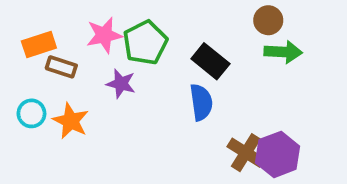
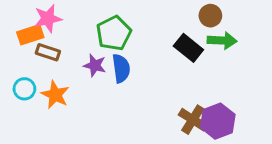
pink star: (104, 35) -> (48, 19), moved
black rectangle: (210, 61) -> (188, 48), moved
blue semicircle: (201, 102) -> (121, 68), moved

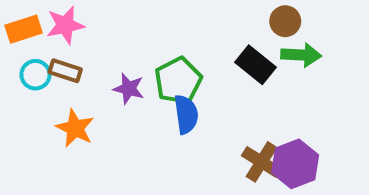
green pentagon: (114, 33) -> (178, 81), moved
orange rectangle: (30, 35) -> (24, 29), moved
blue semicircle: (121, 68) -> (186, 114), moved
cyan circle: (24, 89) -> (35, 75), moved

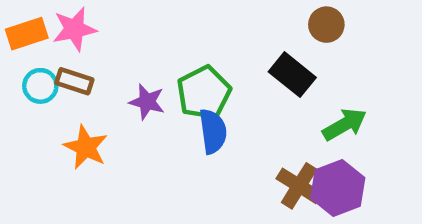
green arrow: (301, 55) -> (345, 124), moved, turned -33

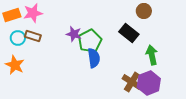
purple star: (147, 102) -> (74, 34), moved
green arrow: (345, 124) -> (152, 55), turned -72
orange star: (86, 147) -> (15, 65), moved

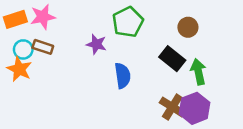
brown circle: (144, 11) -> (188, 27), moved
black rectangle: (129, 33) -> (172, 59), moved
green pentagon: (90, 41) -> (128, 22), moved
orange star: (15, 65) -> (19, 69), moved

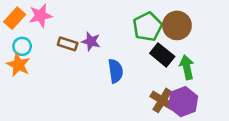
orange rectangle: (15, 19) -> (15, 18), turned -30
green pentagon: (128, 22) -> (147, 27), moved
brown circle: (188, 27) -> (177, 25), size x1.5
brown rectangle: (43, 47) -> (68, 44), moved

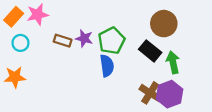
green pentagon: (147, 27) -> (111, 41), moved
orange star: (18, 65) -> (15, 77), moved, turned -30

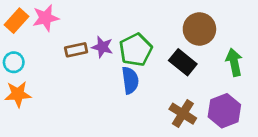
brown rectangle: (63, 41) -> (76, 50), turned -30
cyan circle: (20, 43) -> (14, 62), moved
green arrow: (173, 62) -> (234, 62), moved
purple hexagon: (170, 94) -> (224, 111), moved

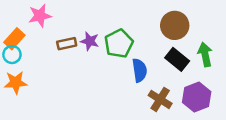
orange rectangle: (16, 21) -> (14, 39), moved
black rectangle: (183, 62) -> (177, 59), moved
blue semicircle: (130, 80) -> (139, 70), moved

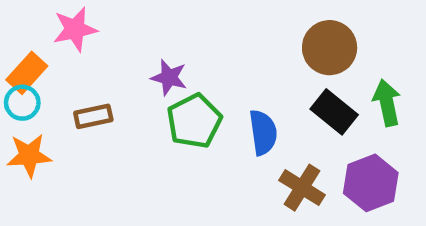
brown rectangle: (67, 44) -> (93, 116), moved
green pentagon: (119, 44) -> (194, 121), moved

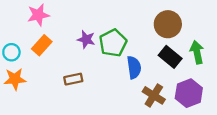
orange rectangle: (27, 73) -> (42, 45), moved
brown rectangle: (93, 116) -> (73, 79), moved
green pentagon: (194, 121) -> (113, 43), moved

